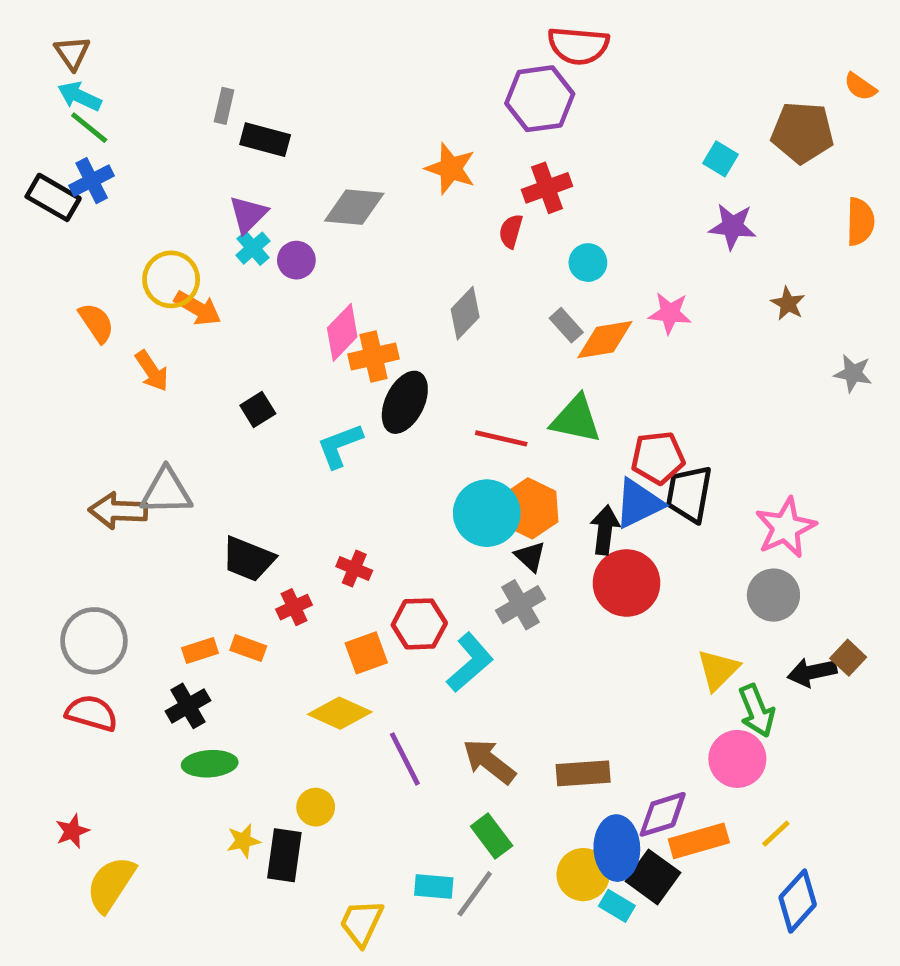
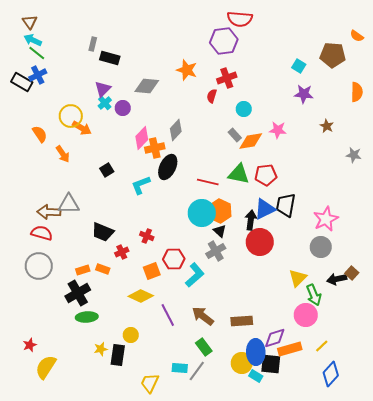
gray diamond: (465, 313) -> (176, 130), moved
red pentagon: (658, 458) -> (266, 175), moved
black cross: (188, 706) -> (78, 293), size x1.4
red semicircle: (92, 713) -> (42, 233), moved
black square: (653, 877) -> (271, 364), turned -30

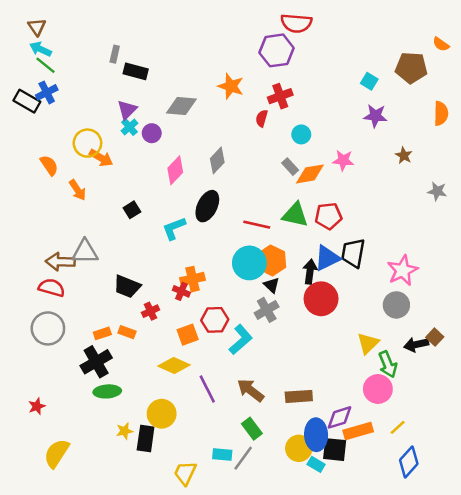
orange cross: (155, 148) -> (192, 279), moved
yellow circle: (131, 335) -> (162, 414), size x1.5
red star: (30, 345) -> (37, 406), moved

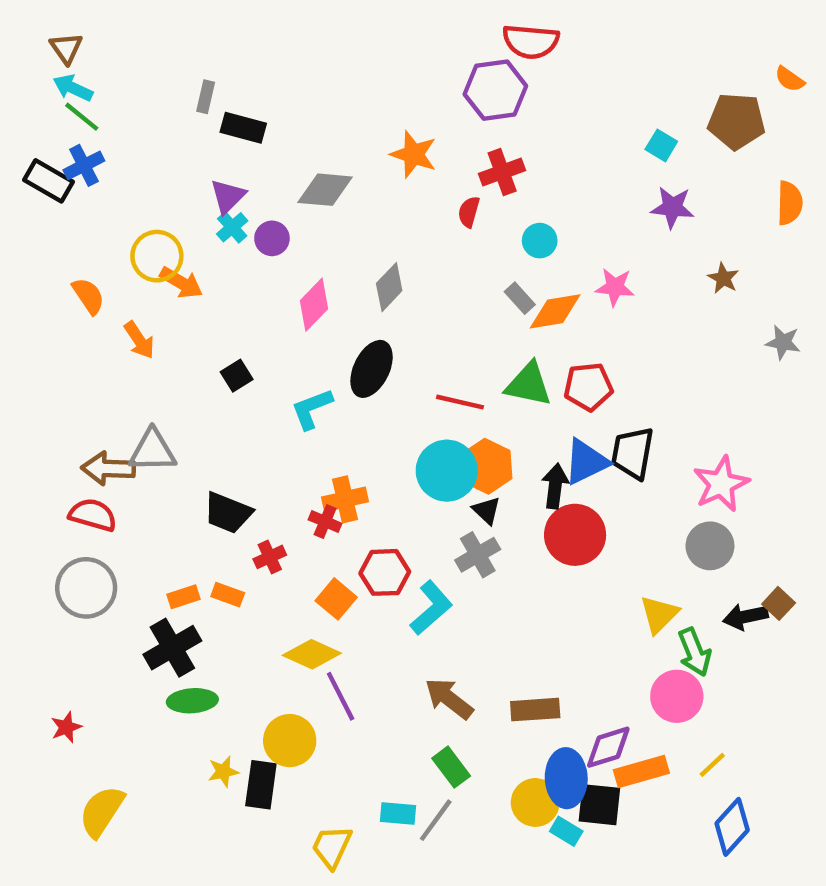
orange square: (188, 335) -> (336, 599), turned -30
purple line: (207, 389) -> (341, 696), moved

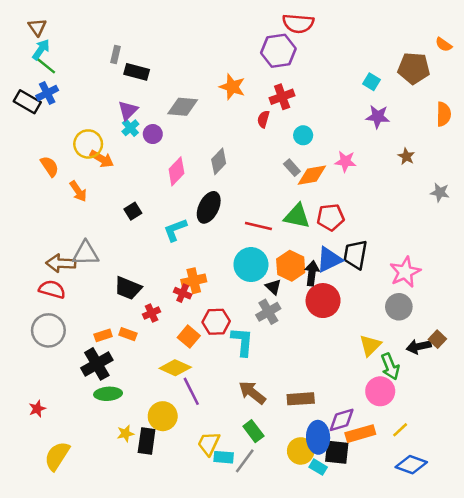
cyan arrow: (73, 88) -> (41, 50), turned 100
orange hexagon: (487, 466) -> (291, 266), moved
cyan L-shape: (431, 608) -> (242, 342), turned -44
blue diamond: (732, 827) -> (411, 465), turned 68
yellow trapezoid: (332, 847) -> (209, 443), moved

